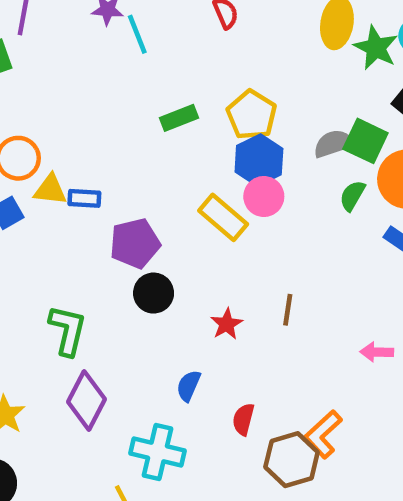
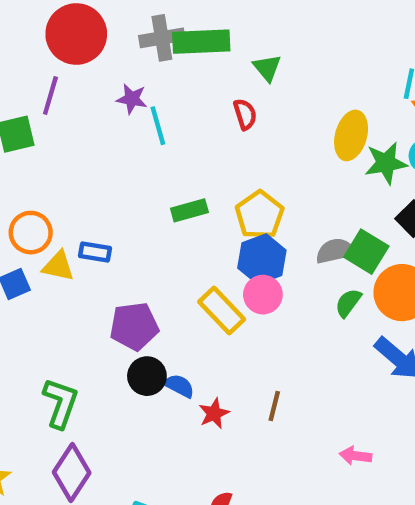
green star: (376, 48) -> (386, 163), turned 30
blue rectangle: (84, 198) -> (95, 252), moved
blue semicircle: (189, 386) -> (179, 386), moved, turned 88

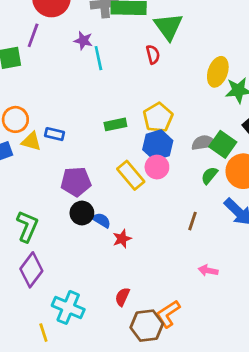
green triangle: (267, 68) -> (168, 27), size x1.6
green rectangle: (189, 210) -> (115, 124), moved
brown line: (274, 406) -> (193, 221), moved

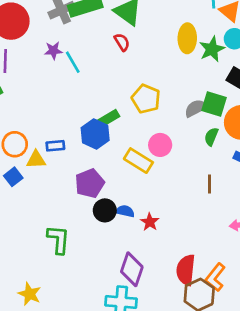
blue hexagon: (158, 145) -> (95, 134), moved
purple diamond: (31, 270) -> (132, 269), moved
red semicircle: (122, 297) -> (186, 270), moved, size x1.6

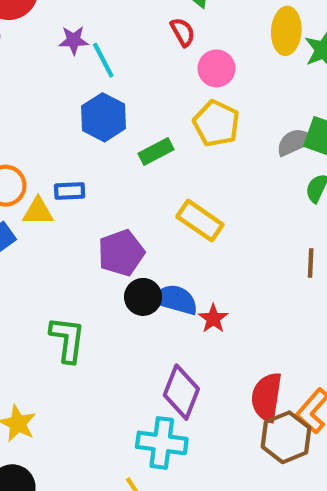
blue hexagon: (95, 134) -> (104, 117), moved
pink circle: (160, 145) -> (216, 68), moved
blue semicircle: (125, 211) -> (175, 300), size x1.5

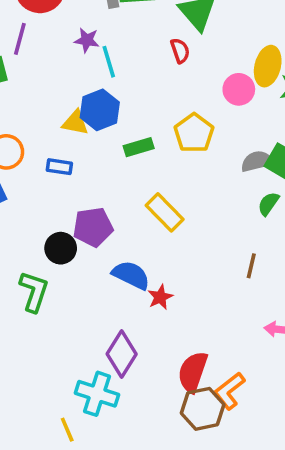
pink circle: (216, 68) -> (239, 89), moved
yellow triangle: (38, 212) -> (75, 123), moved
black circle: (143, 297) -> (61, 248), moved

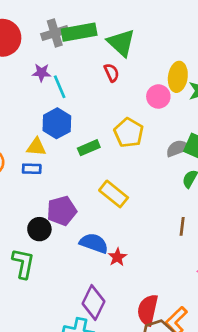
yellow triangle: (75, 123) -> (36, 147), moved

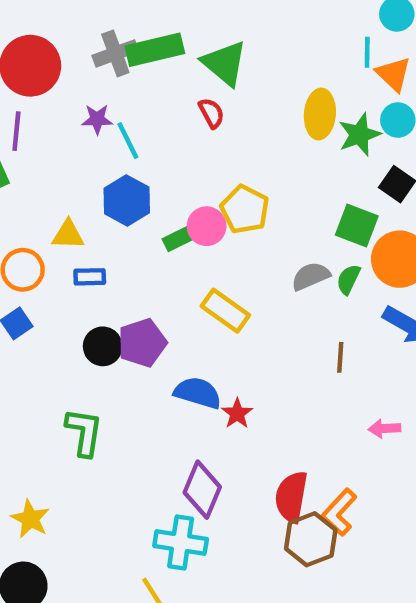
pink circle: (158, 96) -> (207, 226), moved
yellow triangle: (36, 147) -> (68, 235), moved
gray semicircle: (178, 148) -> (311, 276), moved
black circle: (39, 229) -> (103, 346), moved

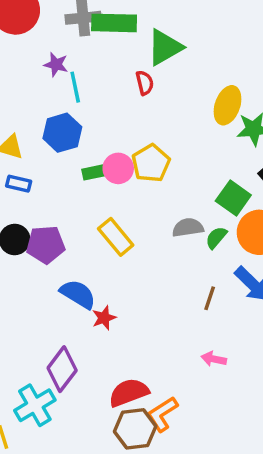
green triangle: (225, 63) -> (165, 47), turned 36
brown line: (340, 357) -> (210, 298), moved
red semicircle: (291, 497) -> (129, 393), turned 45
cyan cross: (181, 542) -> (35, 405), turned 36

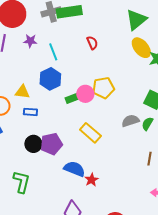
green triangle: (165, 47) -> (136, 20), moved
purple star: (56, 65) -> (30, 41), moved
yellow ellipse: (227, 105) -> (141, 48), turned -50
yellow pentagon: (151, 163) -> (103, 88), turned 30

